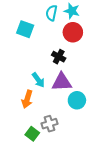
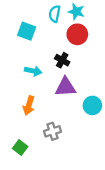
cyan arrow: (38, 80) -> (33, 71), moved, turned -42
cyan circle: (77, 100) -> (92, 105), moved
green square: (32, 134) -> (20, 147), moved

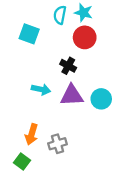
cyan arrow: (33, 71) -> (41, 89), moved
orange arrow: (29, 105) -> (32, 134), moved
cyan circle: (92, 105) -> (101, 99), moved

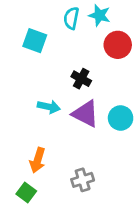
red circle: (85, 37) -> (118, 45), moved
purple triangle: (72, 95) -> (85, 114), turned 30
gray cross: (58, 144) -> (83, 180), moved

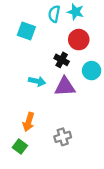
red circle: (118, 45) -> (79, 40), moved
purple triangle: (85, 114) -> (65, 87), turned -30
cyan circle: (121, 118) -> (92, 71), moved

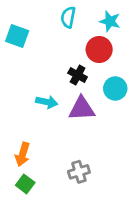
cyan star: (76, 12) -> (110, 21), moved
cyan square: (26, 31) -> (17, 36), moved
orange arrow: (28, 122) -> (22, 154), moved

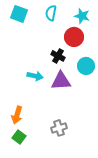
cyan square: (17, 36) -> (19, 14), moved

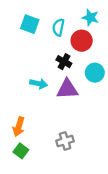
cyan semicircle: (51, 13) -> (58, 27), moved
cyan square: (19, 14) -> (30, 24), moved

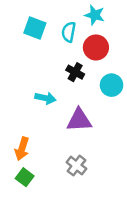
cyan star: (90, 18) -> (95, 15), moved
purple triangle: (67, 89) -> (79, 120), moved
gray cross: (65, 141) -> (76, 166), turned -35

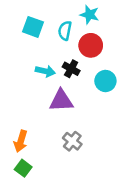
cyan arrow: (45, 98) -> (45, 71), moved
purple triangle: (79, 120) -> (61, 101), moved
gray cross: (76, 166) -> (72, 141), moved

